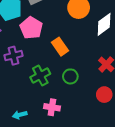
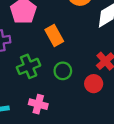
red circle: (104, 95) -> (94, 84), moved

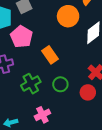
pink cross: (38, 104) -> (42, 115), turned -35

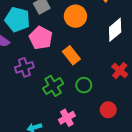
orange circle: (68, 16) -> (75, 16), moved
red circle: (88, 92) -> (108, 110), moved

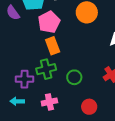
orange rectangle: (71, 55) -> (53, 46), moved
purple cross: (24, 67) -> (24, 79), moved

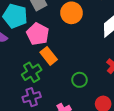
green cross: (46, 69) -> (32, 72), moved

